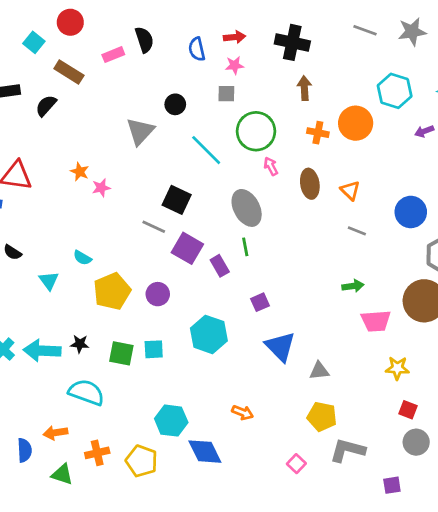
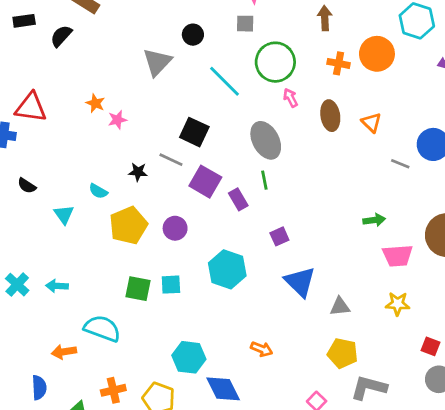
gray line: (357, 231) -> (400, 164), moved
black star: (80, 344) -> (138, 172), moved
cyan arrow: (42, 351) -> (57, 286), size x0.6
yellow star: (397, 368) -> (398, 304), moved
orange arrow: (55, 433) -> (64, 352), moved

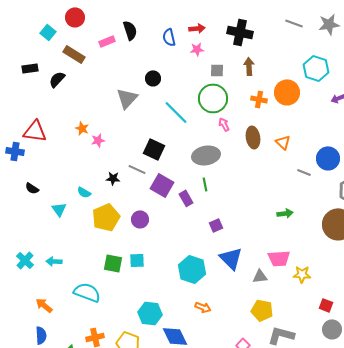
gray square: (245, 24) -> (217, 70), moved
gray ellipse: (266, 140) -> (206, 155), turned -72
pink trapezoid: (398, 256) -> (279, 258), moved
cyan hexagon: (227, 269) -> (192, 269), moved
orange arrow: (64, 352) -> (44, 305), moved, turned 48

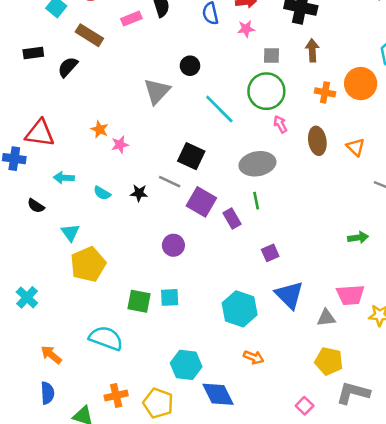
cyan semicircle: (84, 192) -> (102, 193), moved
yellow pentagon: (106, 217) -> (88, 264), moved
cyan arrow: (54, 261) -> (64, 178), moved

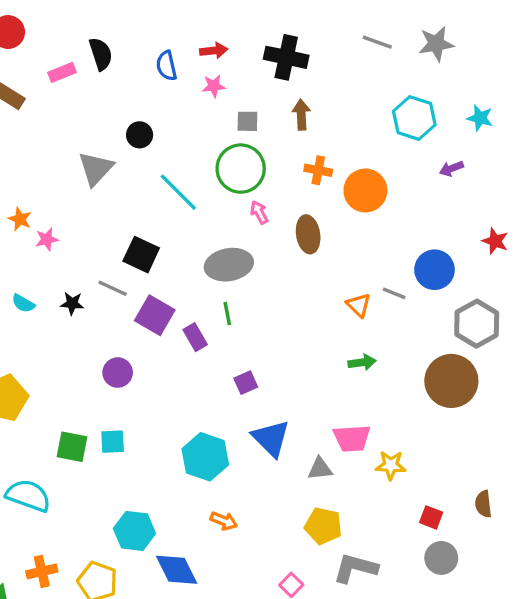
orange circle: (361, 84) -> (365, 190), moved
orange triangle: (356, 147) -> (359, 305), moved

